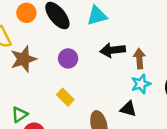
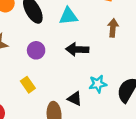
brown arrow: (139, 59) -> (113, 28), moved
black triangle: (128, 109) -> (75, 99), moved

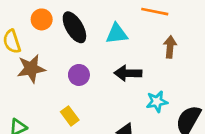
cyan star: (98, 84) -> (157, 102), moved

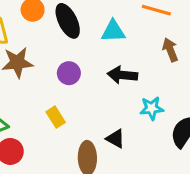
brown arrow: (170, 47) -> (170, 50), turned -30

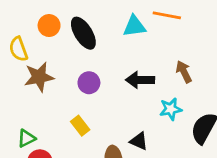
cyan triangle: (113, 31) -> (134, 26), moved
brown arrow: (170, 50) -> (184, 72), moved

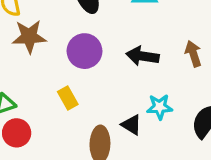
purple circle: (89, 83) -> (85, 51), size x1.4
cyan star: (171, 109) -> (160, 107), moved

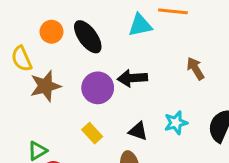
black arrow: (143, 56) -> (132, 78), moved
black triangle: (131, 125) -> (138, 131), moved

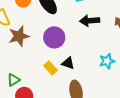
black arrow: (132, 78) -> (90, 21), moved
black triangle: (138, 131) -> (68, 63), moved

